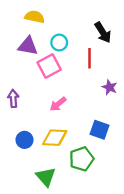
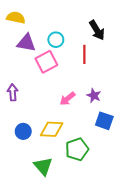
yellow semicircle: (35, 17) -> (16, 18), moved
purple star: (110, 87) -> (94, 96), moved
pink arrow: (58, 104) -> (67, 99), moved
blue square: (99, 130) -> (104, 121), moved

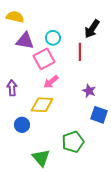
black arrow: (97, 30) -> (92, 29), turned 66
pink arrow: (67, 99) -> (51, 82), moved
yellow diamond: (52, 129) -> (42, 105), moved

